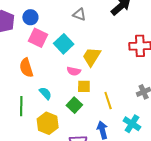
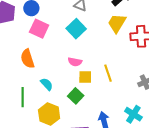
cyan square: (64, 44) -> (76, 29), moved
yellow trapezoid: (92, 57) -> (117, 23), moved
yellow line: (108, 101) -> (108, 73), moved

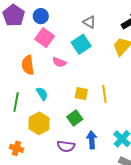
pink semicircle: (75, 62) -> (59, 62), moved
green square: (76, 96) -> (75, 118), moved

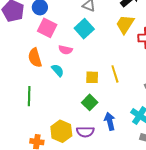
cyan semicircle: (42, 94) -> (58, 70), moved
yellow hexagon: (39, 123) -> (61, 131), moved

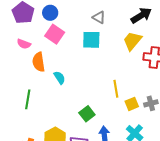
cyan square: (84, 29) -> (91, 40), turned 36
pink semicircle: (65, 50) -> (24, 44), moved
yellow square: (92, 77) -> (132, 104), moved, turned -32

